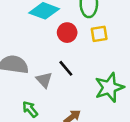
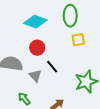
red circle: (67, 33) -> (37, 48), moved

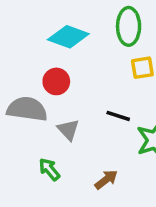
red circle: (37, 48) -> (56, 81), moved
black line: (52, 67) -> (118, 116), moved, turned -32

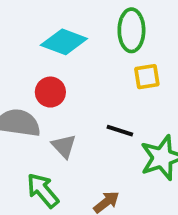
green arrow: (49, 169) -> (43, 190), size x1.4

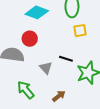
gray triangle: (64, 146) -> (46, 68), moved

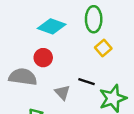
yellow square: (80, 31) -> (103, 48), turned -32

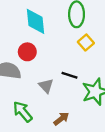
cyan diamond: (52, 26) -> (36, 21), turned 64

